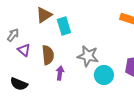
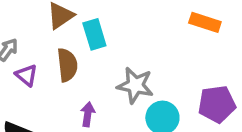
brown semicircle: (48, 55) -> (67, 65), moved

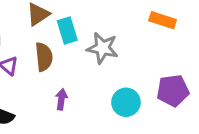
gray star: (135, 85) -> (102, 48), moved

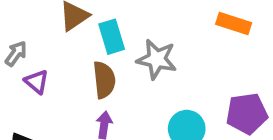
brown semicircle: (44, 57) -> (104, 80), moved

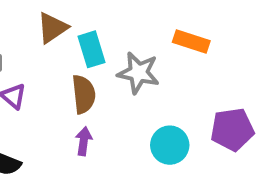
orange rectangle: (234, 24) -> (191, 41), moved

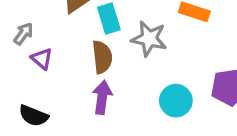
purple arrow: (84, 141) -> (102, 97), size x1.4

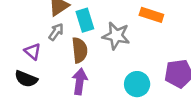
gray arrow: (23, 34) -> (56, 32), moved
black semicircle: (33, 116) -> (26, 79), moved

